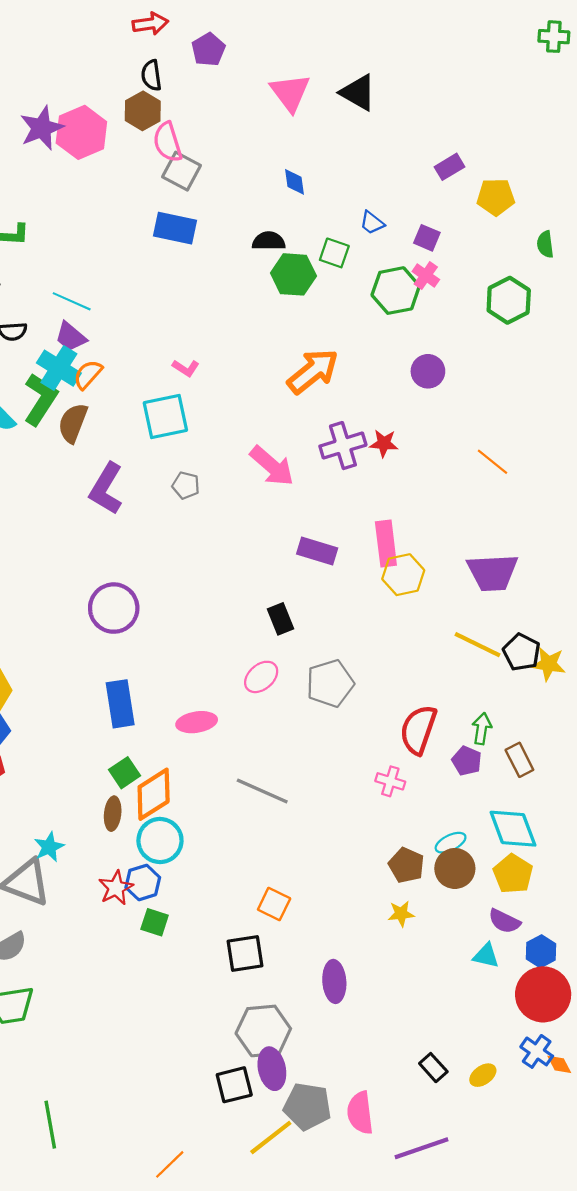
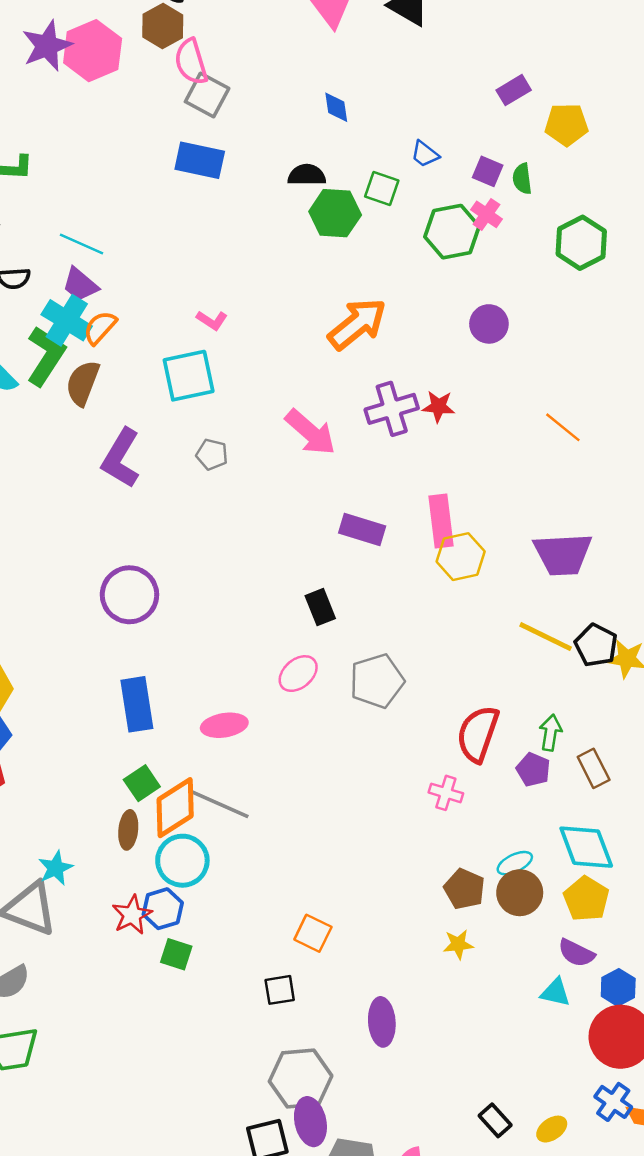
green semicircle: (545, 244) -> (522, 179), moved
gray line: (262, 791) -> (219, 804), moved
black square: (245, 954) -> (280, 990), size x0.7

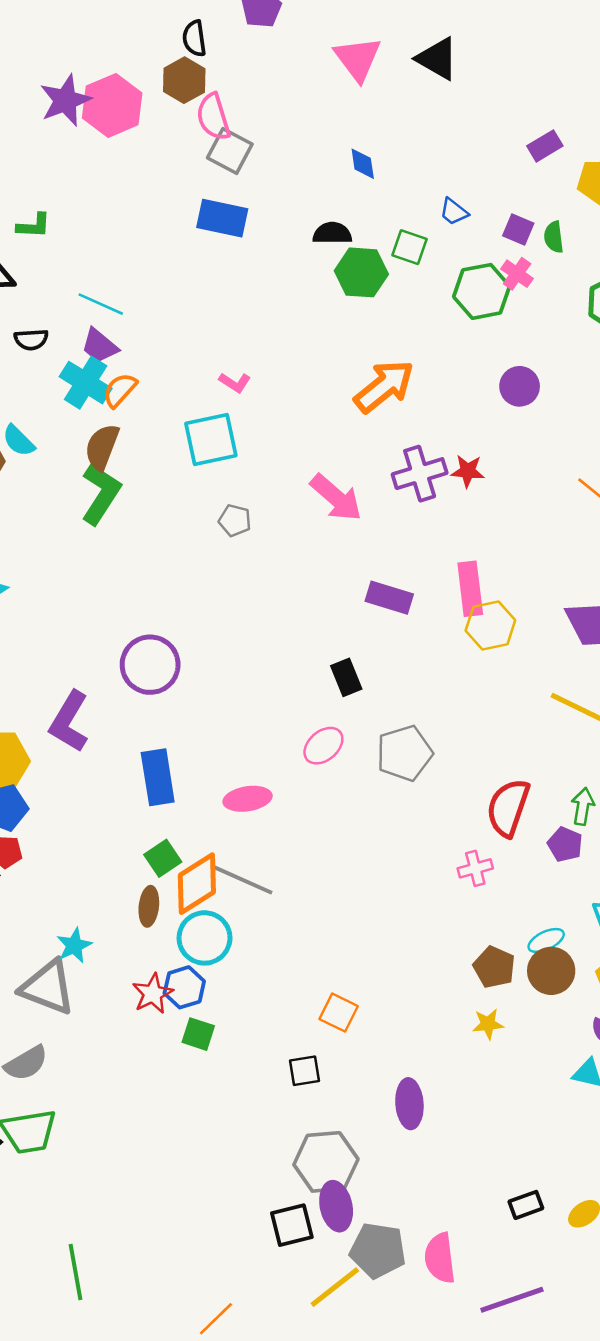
green L-shape: (46, 356) -> (101, 494), moved
purple L-shape: (121, 458) -> (69, 722), moved
pink cross: (446, 793) -> (475, 868), turned -32
black rectangle: (495, 1120) -> (526, 1205), turned -68

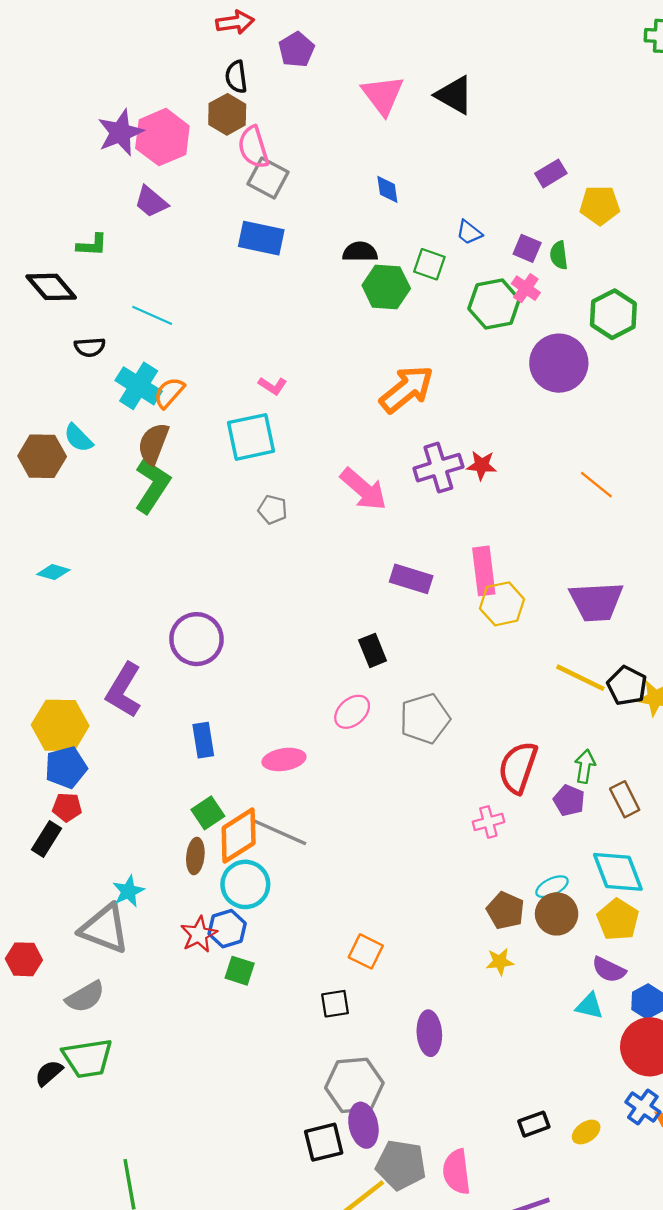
purple trapezoid: (100, 346) -> (151, 202), moved
purple circle: (520, 386) -> (559, 363), moved, size x1.6
blue rectangle: (158, 777) -> (203, 740), size x0.7

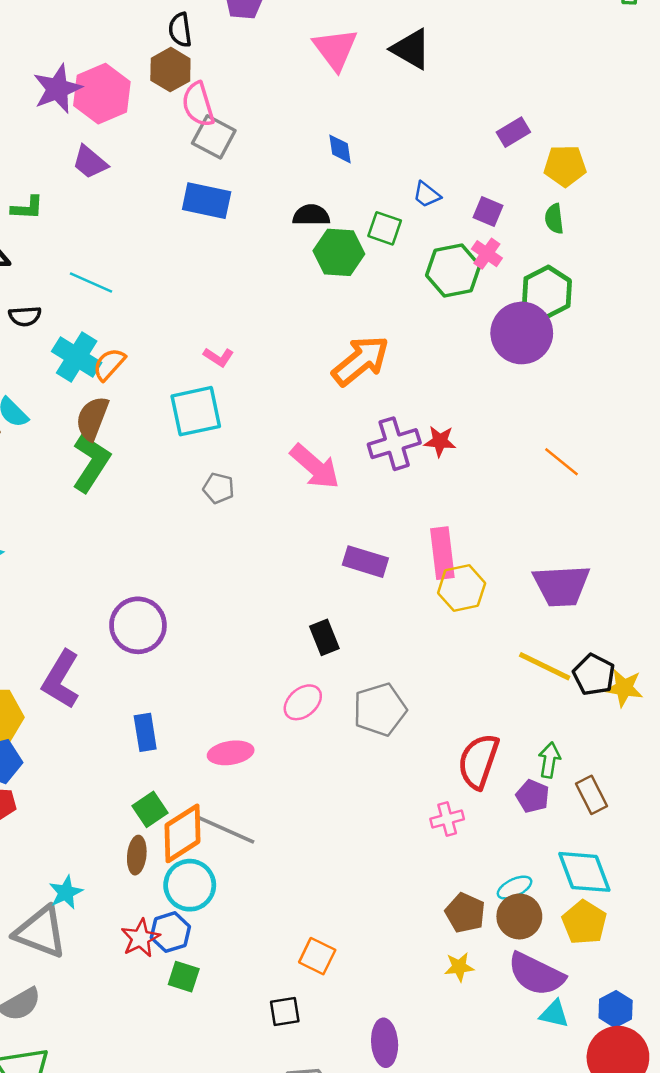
green semicircle: (559, 255) -> (554, 219), moved
green hexagon: (613, 314) -> (547, 292), moved
purple semicircle: (609, 970) -> (536, 974), moved, size x1.6

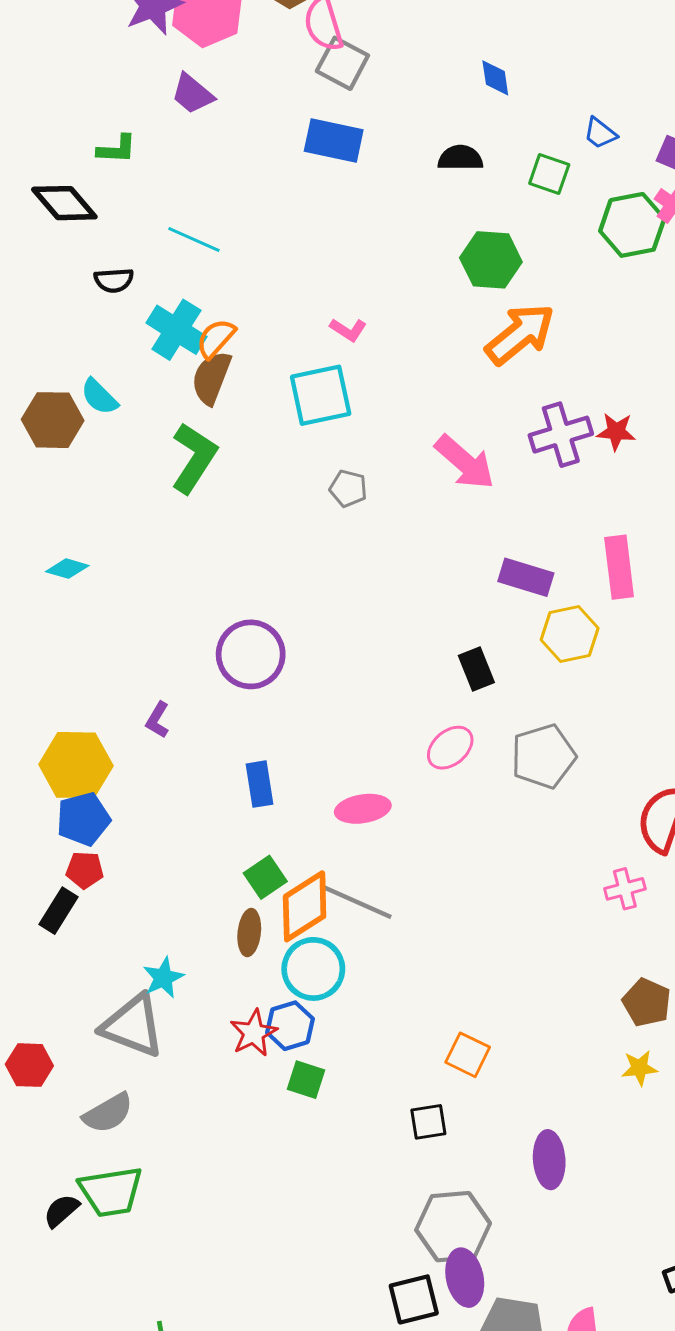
green hexagon: (339, 252) -> (491, 260), moved
brown semicircle: (92, 418) -> (211, 378), moved
yellow hexagon: (462, 588) -> (570, 634), moved
purple L-shape: (61, 679) -> (158, 720), size x0.5

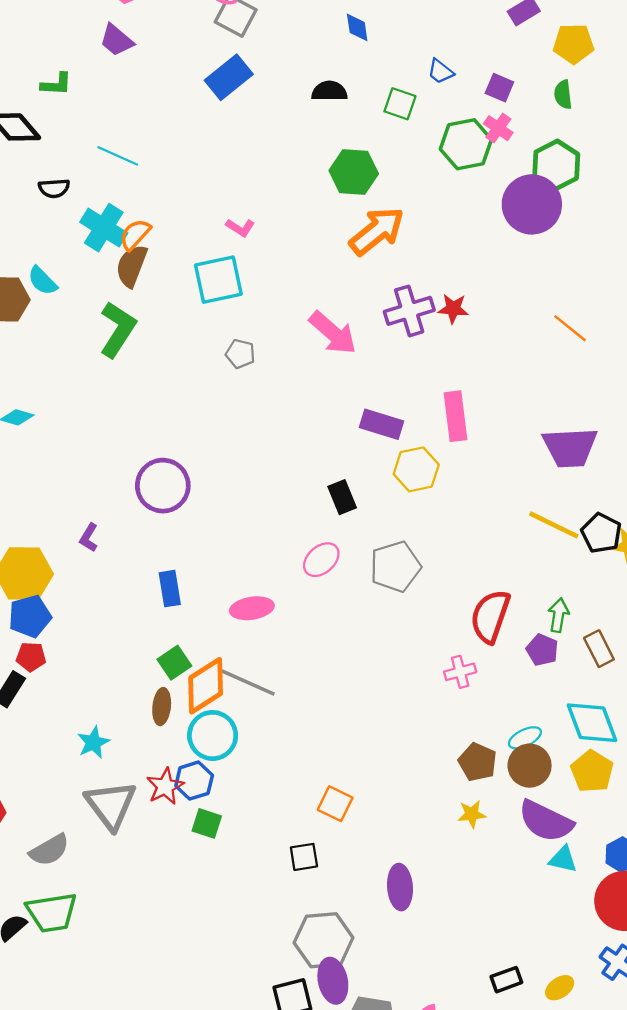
blue rectangle: (334, 140) -> (229, 77), turned -51
gray triangle: (133, 1026) -> (111, 805), moved, turned 32

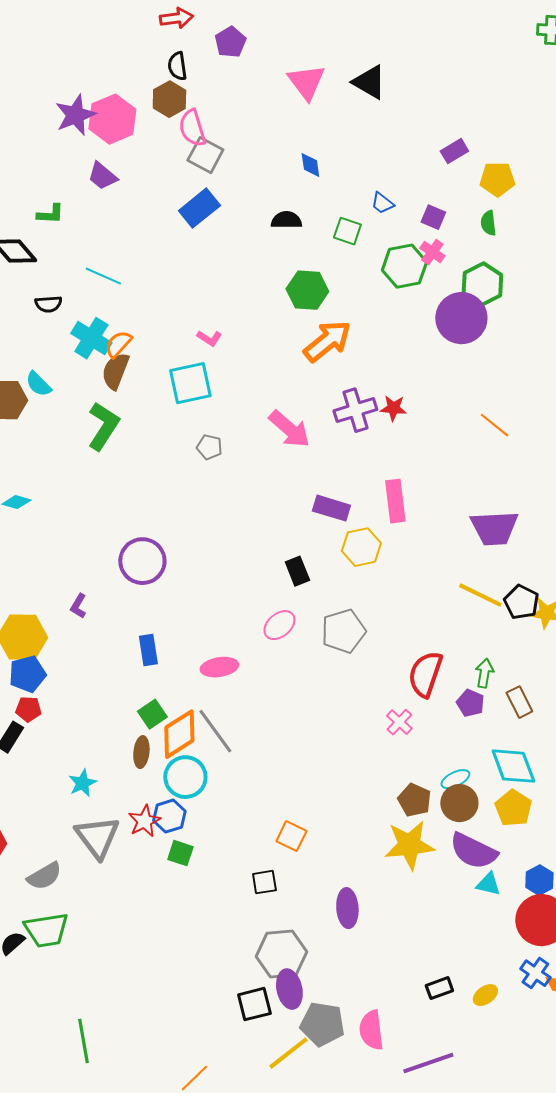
pink cross: (460, 672) -> (399, 722), turned -32
gray line: (247, 682) -> (215, 731), turned 30
yellow star: (472, 814) -> (409, 845), size x2.0

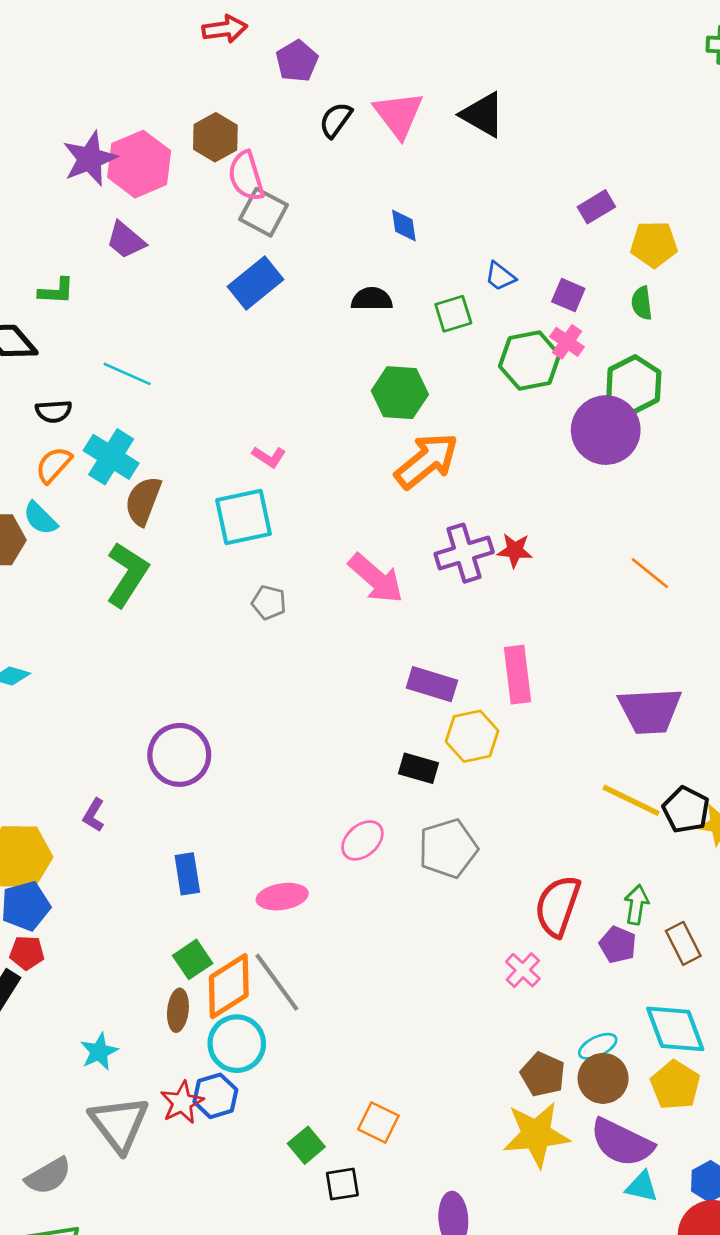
black semicircle: (177, 66) -> (336, 120), moved, turned 44
green square: (347, 231) -> (453, 314), turned -36
orange semicircle: (118, 344) -> (54, 465), moved
black rectangle: (297, 571) -> (419, 768), moved, turned -52
green square: (180, 853) -> (306, 1145), moved, turned 32

